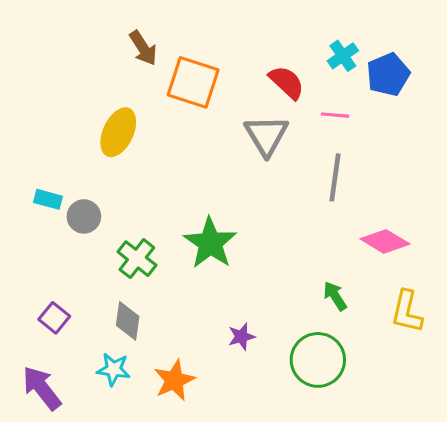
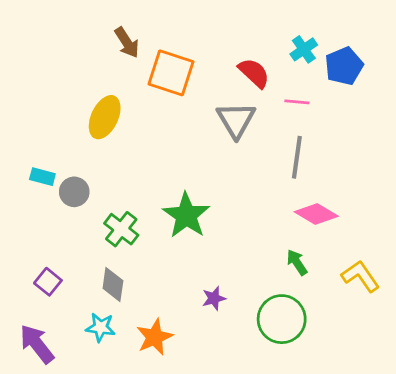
pink diamond: (385, 241) -> (316, 214), moved
yellow L-shape: (407, 312) -> (361, 276), turned 132

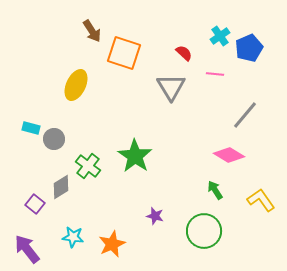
red semicircle: (254, 73) -> (184, 53), size x0.7
gray line: (297, 157) -> (245, 115), moved, turned 32
gray diamond: (113, 285) -> (61, 187), moved, turned 50
purple star: (214, 298) -> (155, 216), turned 30

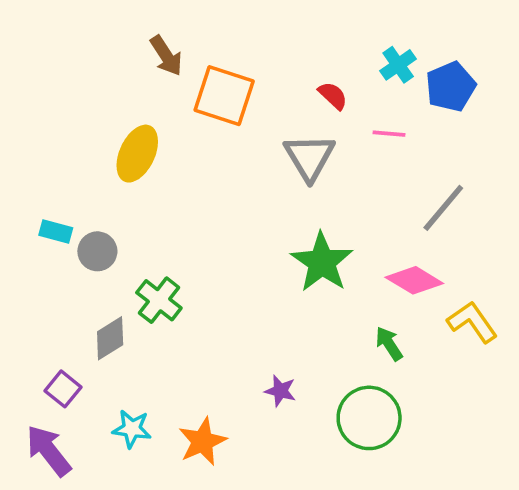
green star: (135, 156) -> (322, 262), moved
yellow L-shape: (261, 200) -> (472, 322), moved
purple square: (35, 204) -> (63, 389), moved

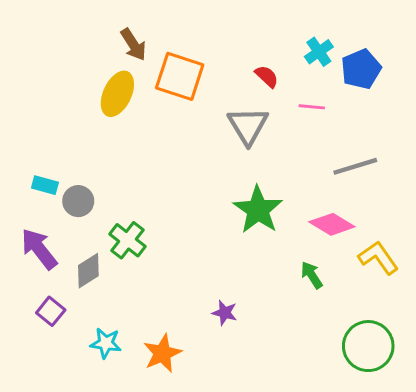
yellow ellipse: (137, 154) -> (117, 94), moved
gray line: (443, 208) -> (355, 166), turned 33
green circle: (369, 418) -> (368, 346), moved
purple arrow: (49, 451) -> (39, 249), moved

